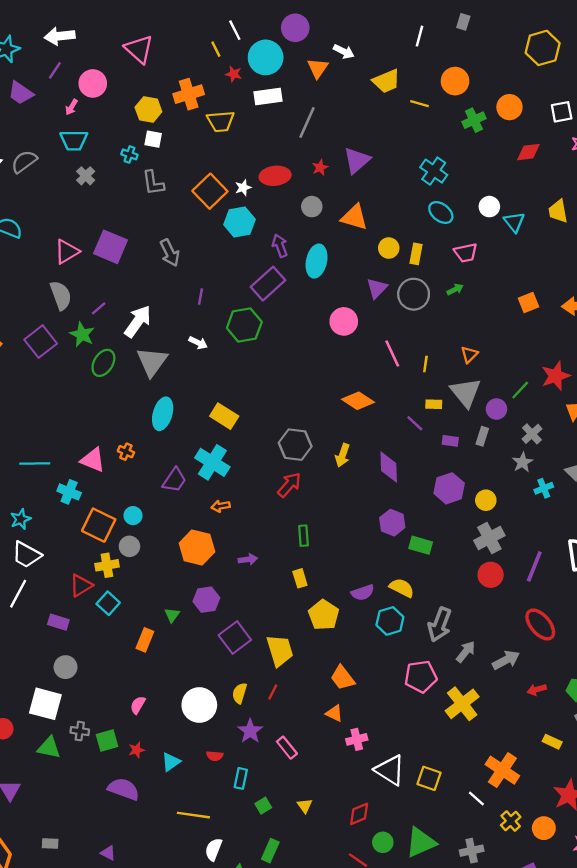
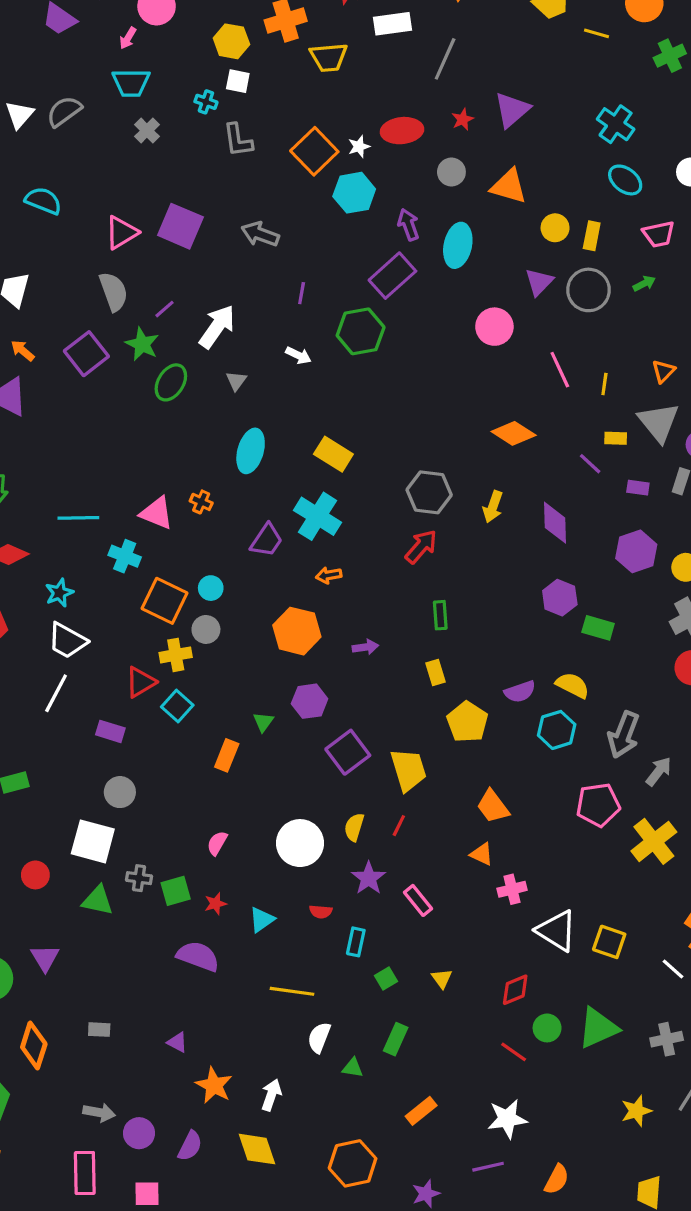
gray arrow: (170, 253) -> (260, 234), turned 136
gray triangle: (152, 362) -> (236, 381), size x0.5

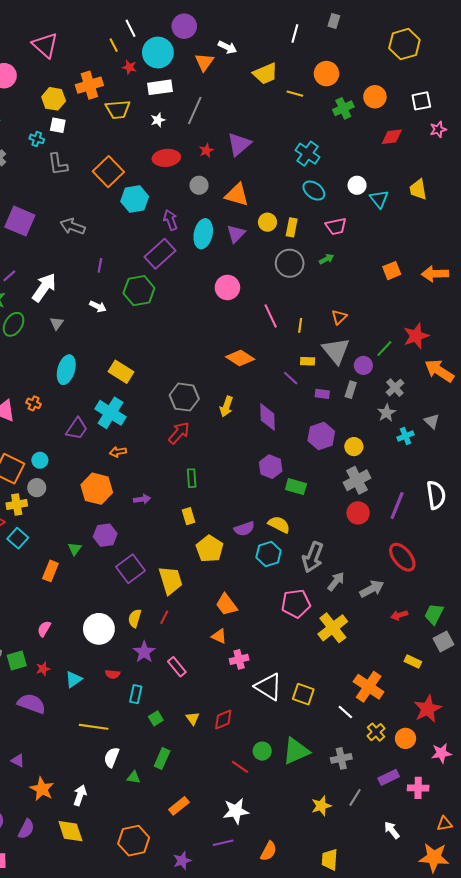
white star: (359, 146) -> (158, 120), moved
purple triangle: (539, 282) -> (236, 234), moved
red diamond: (515, 990) -> (223, 719), moved

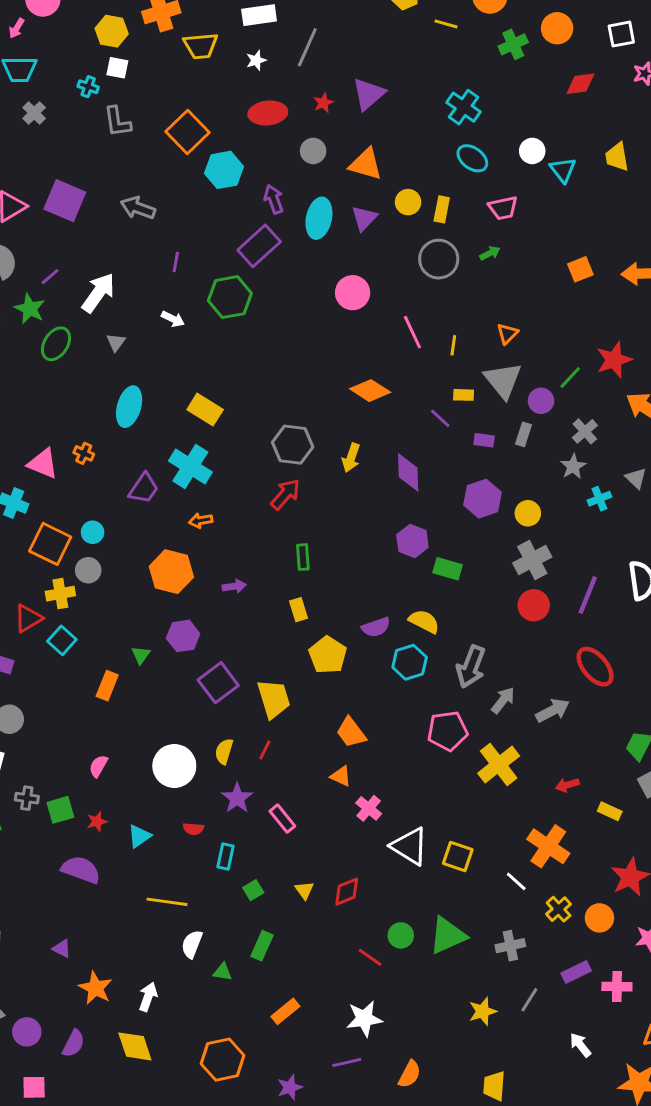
red arrow: (399, 615) -> (567, 785), moved
pink cross: (239, 659) -> (369, 808), turned -36

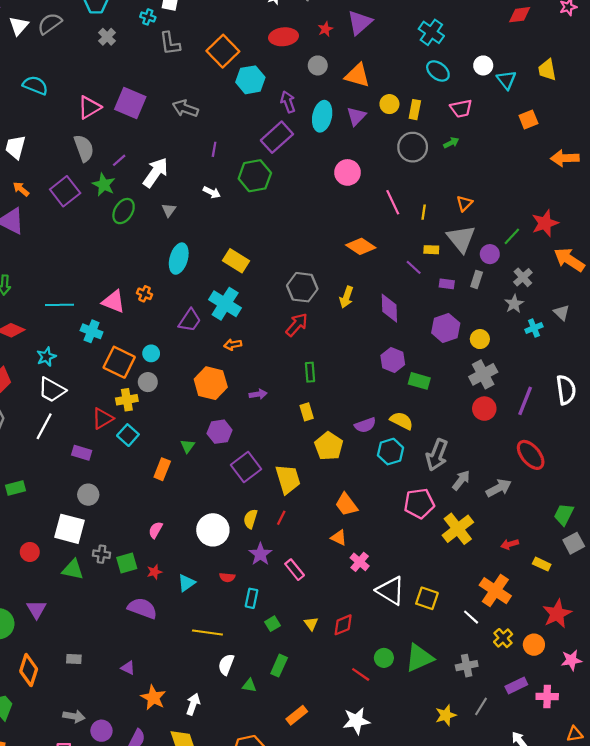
orange square: (580, 269) -> (528, 120), moved

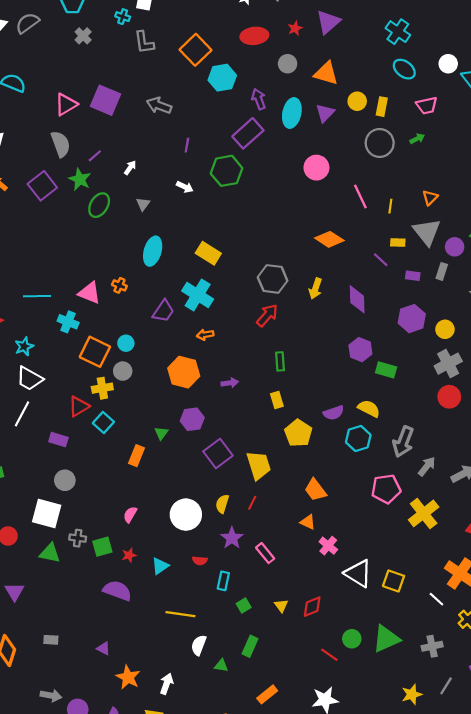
white arrow: (156, 172) -> (130, 168), size x0.5

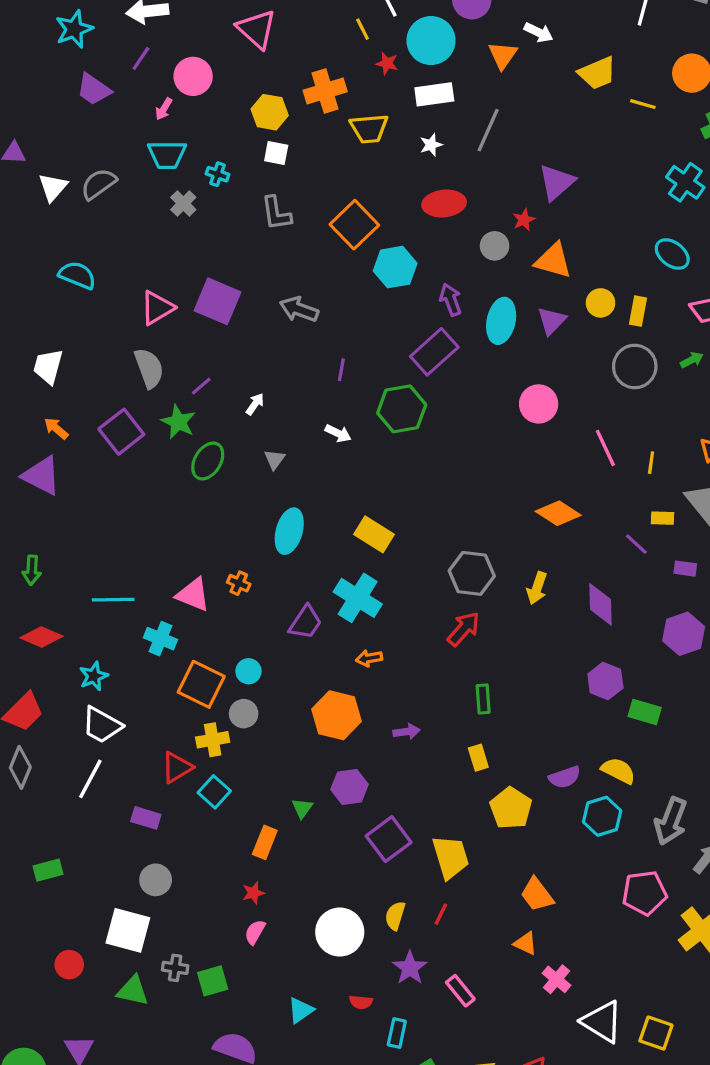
cyan cross: (123, 17) -> (218, 174), moved
red star: (295, 28) -> (524, 220), moved
cyan cross: (398, 32) -> (685, 182), moved
red star: (129, 555) -> (253, 893), moved

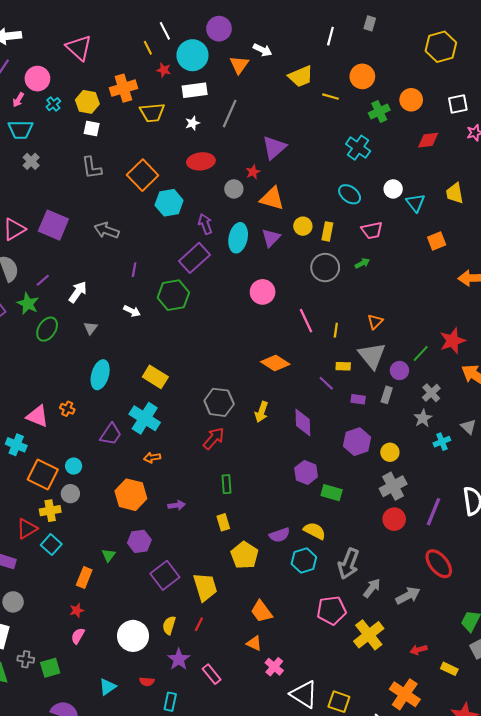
cyan cross: (218, 174) -> (53, 104), moved, turned 32
white arrow: (255, 404) -> (78, 292), size x1.5

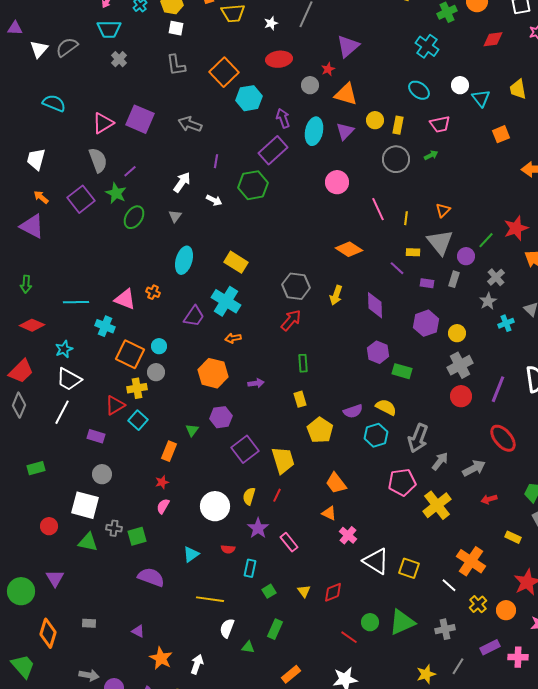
white arrow: (78, 292) -> (182, 182), moved
red arrow: (419, 650) -> (489, 499), moved

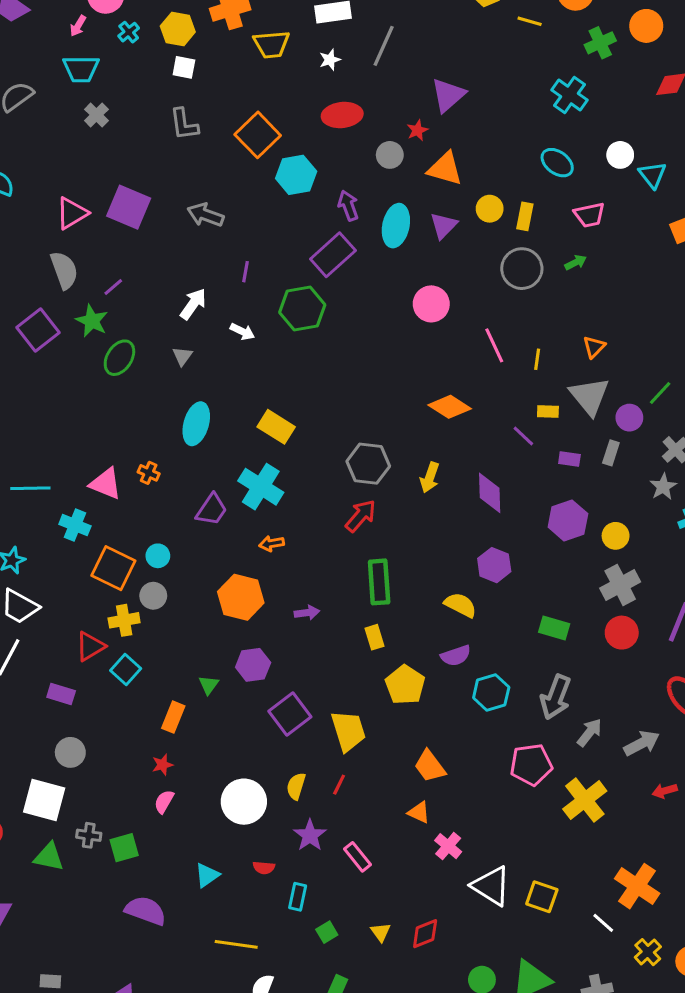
green rectangle: (303, 363) -> (379, 582), size x1.6
green rectangle: (402, 371) -> (554, 628), moved
yellow semicircle: (386, 407) -> (460, 605), moved

